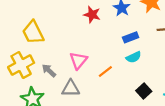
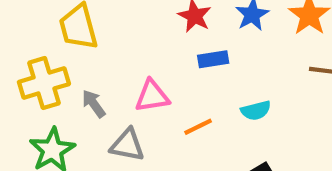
blue rectangle: (131, 37) -> (213, 59), moved
pink triangle: (78, 60) -> (152, 96), turned 30

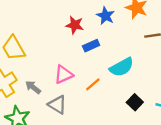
cyan semicircle: (256, 111) -> (122, 67), size x1.5
gray triangle: (127, 145) -> (57, 105), turned 36

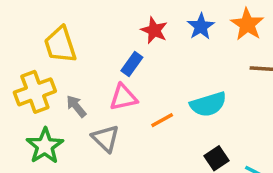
blue rectangle: (91, 46) -> (132, 64), moved, turned -42

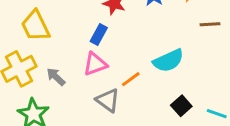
gray triangle: (106, 138) -> (108, 100), moved

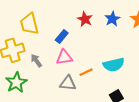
blue rectangle: (99, 35) -> (62, 36), moved
gray triangle: (108, 100) -> (68, 83), turned -42

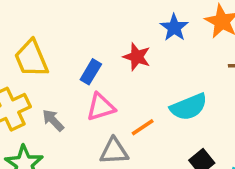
red star: (85, 19) -> (137, 57), moved

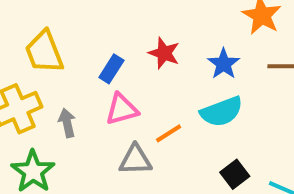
blue star: (174, 28) -> (224, 64), moved
gray arrow: (53, 120) -> (67, 123), turned 30

